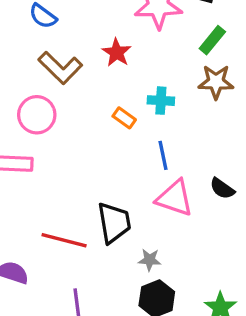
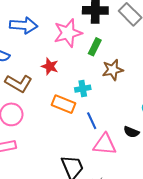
green rectangle: (212, 40) -> (95, 47), moved
orange rectangle: (124, 118) -> (63, 104), size x1.6

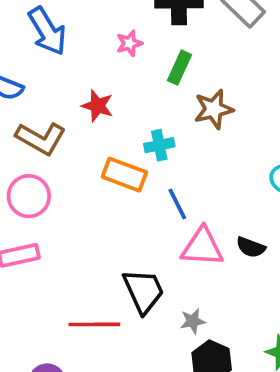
blue arrow: (24, 25) -> (47, 31), turned 56
pink star: (68, 33) -> (129, 43), size x0.5
black semicircle: (131, 132) -> (251, 247), moved

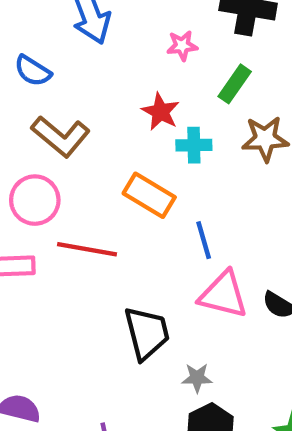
red star: (98, 106) -> (161, 112), moved
cyan cross: (159, 145) -> (194, 145), moved
red line: (94, 324) -> (87, 249), moved

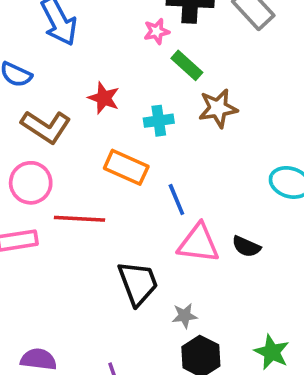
pink star: (182, 46) -> (157, 31), moved
green rectangle: (235, 84) -> (187, 65), turned -76
red star: (161, 112) -> (104, 98), moved

